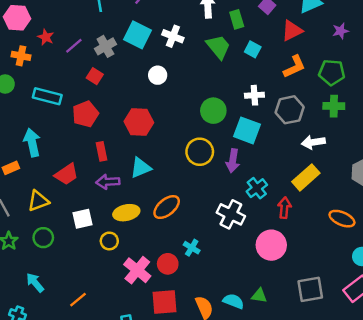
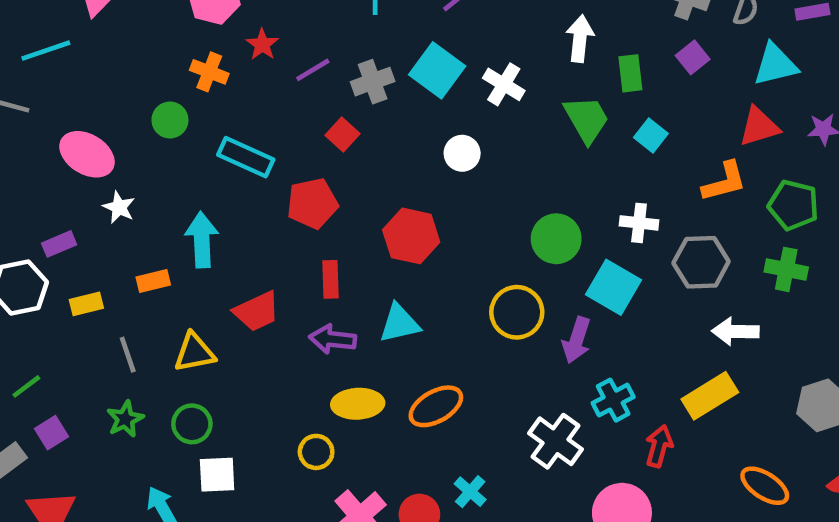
red triangle: (292, 31) -> (759, 127), moved
white square: (83, 219) -> (217, 475), moved

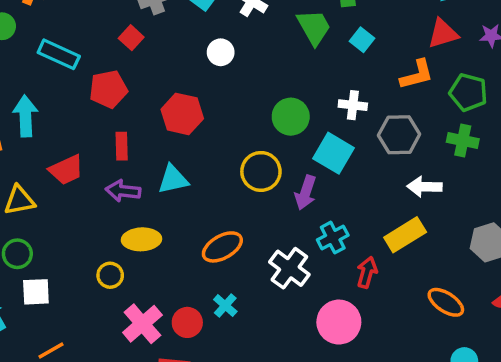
orange ellipse: (436, 406) -> (222, 247), moved

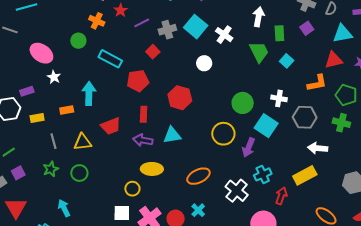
white square: (36, 292) -> (122, 213), moved

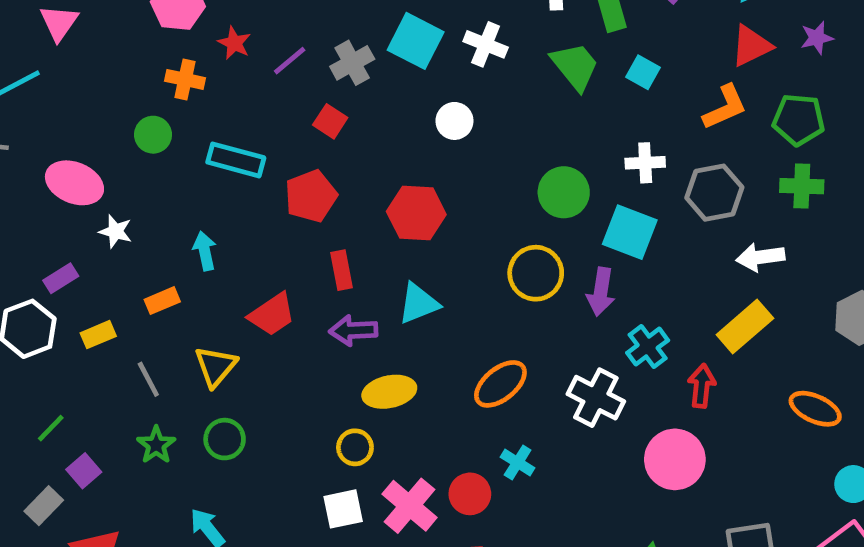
cyan arrow: (89, 93) -> (205, 251), size x0.7
yellow triangle: (83, 142) -> (216, 366), turned -30

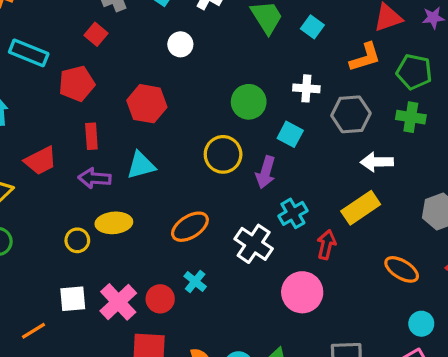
cyan square: (630, 232) -> (290, 134), size x0.7
yellow circle: (355, 447) -> (77, 240), moved

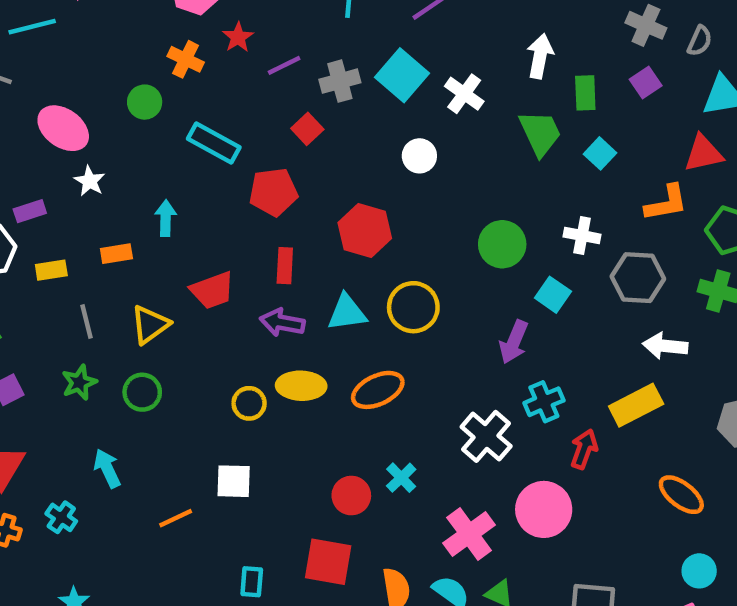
yellow circle: (223, 154) -> (413, 307), moved
orange ellipse: (190, 227) -> (378, 390), moved
pink cross: (118, 302) -> (469, 534), moved

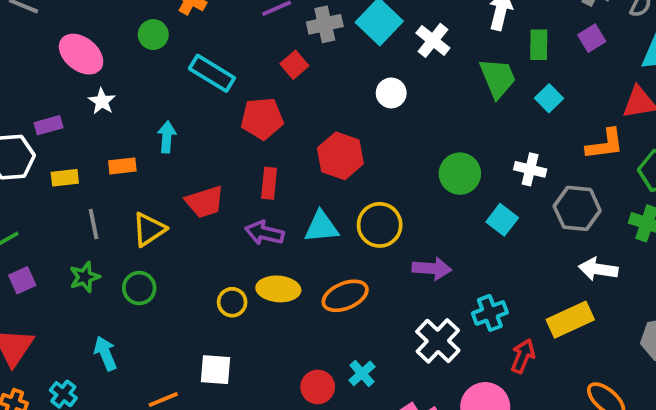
purple arrow: (514, 342) -> (432, 269), moved, turned -111

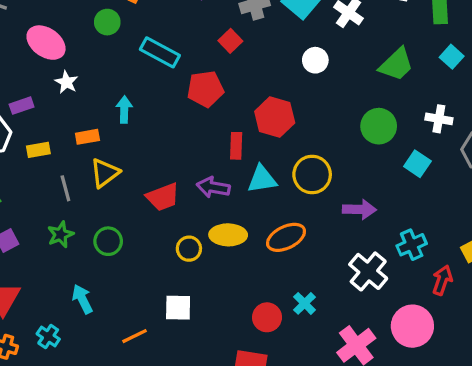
green trapezoid: (498, 78) -> (396, 64), moved, turned 72
red rectangle: (269, 183) -> (236, 146), moved
red trapezoid: (205, 202) -> (163, 197), moved
yellow triangle: (149, 229) -> (105, 173), moved

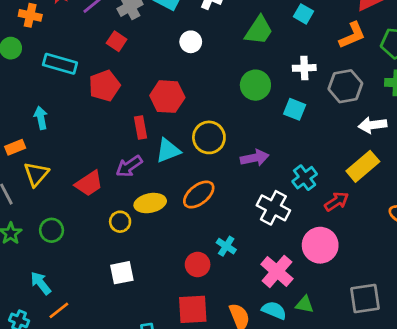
purple arrow: (213, 187) -> (129, 166), turned -32
red arrow: (442, 280) -> (337, 201), turned 50
orange line: (135, 336) -> (59, 310), moved

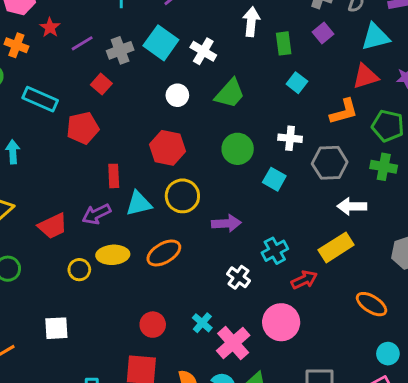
green trapezoid: (259, 30) -> (230, 93), moved
red hexagon: (167, 97) -> (168, 148), moved
white cross: (273, 208) -> (238, 277), size x0.7
cyan cross: (226, 246) -> (202, 323), moved
white square: (122, 273) -> (56, 328), moved

